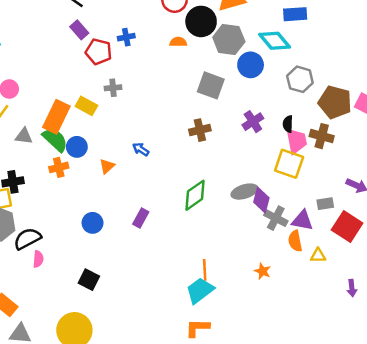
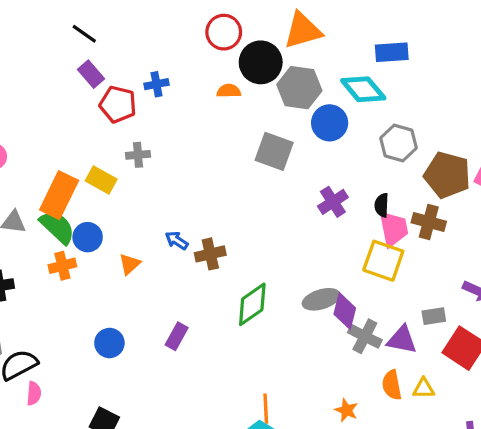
brown cross: (200, 130) -> (210, 254), moved
orange semicircle: (295, 241) -> (392, 385), moved

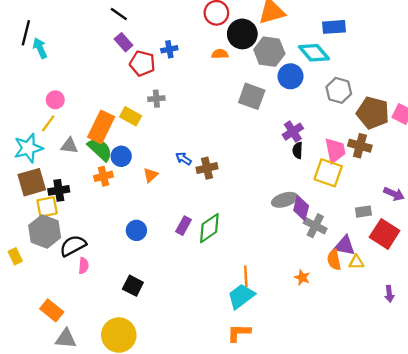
black semicircle: (382, 205) -> (298, 150), moved
green diamond: (252, 304) -> (209, 228), moved
purple triangle: (402, 340) -> (345, 246), moved

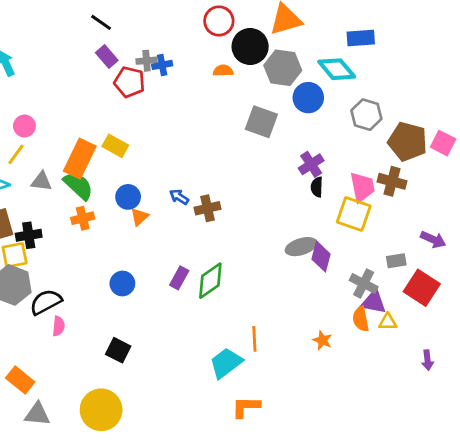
gray cross: (156, 99) -> (147, 61), moved
blue circle: (121, 156) -> (128, 197), moved
gray cross: (315, 226) -> (364, 284), moved
cyan trapezoid: (241, 296) -> (226, 363), moved

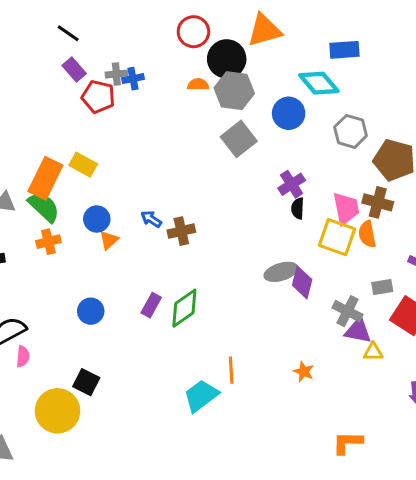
gray hexagon: (283, 68) -> (234, 91), moved
gray square: (261, 122) -> (239, 139), turned 32
orange semicircle: (361, 319) -> (367, 234), moved
orange L-shape: (246, 407) -> (348, 443), moved
yellow circle: (101, 410) -> (58, 411), moved

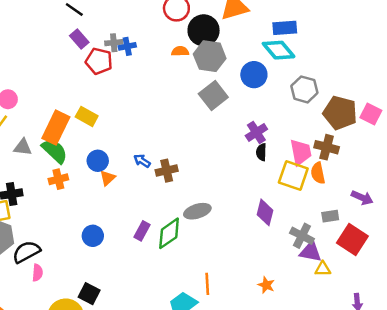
blue rectangle: (344, 50) -> (285, 28), moved
gray ellipse: (281, 272) -> (197, 211), moved

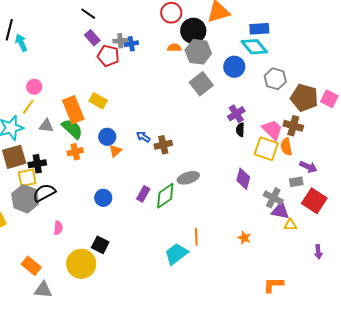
orange rectangle: (56, 128) -> (73, 110), turned -48
pink trapezoid: (301, 152) -> (272, 130), turned -35
purple arrow: (362, 198) -> (308, 167), moved
black semicircle: (26, 252) -> (44, 193), moved

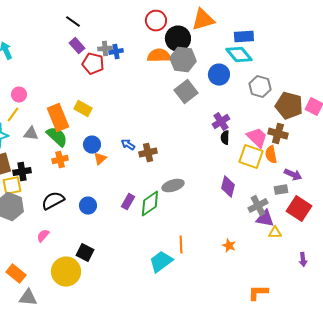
orange semicircle: (174, 48) -> (159, 56), size x1.6
black semicircle: (44, 193) -> (53, 201), moved
gray cross: (273, 198) -> (258, 206), turned 36
pink semicircle: (58, 228) -> (43, 236), turned -144

